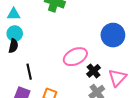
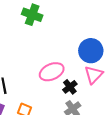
pink triangle: (117, 78) -> (94, 75), moved

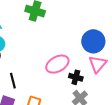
black cross: (70, 87) -> (76, 77), turned -32

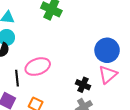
pink ellipse: (57, 64) -> (38, 67), moved

